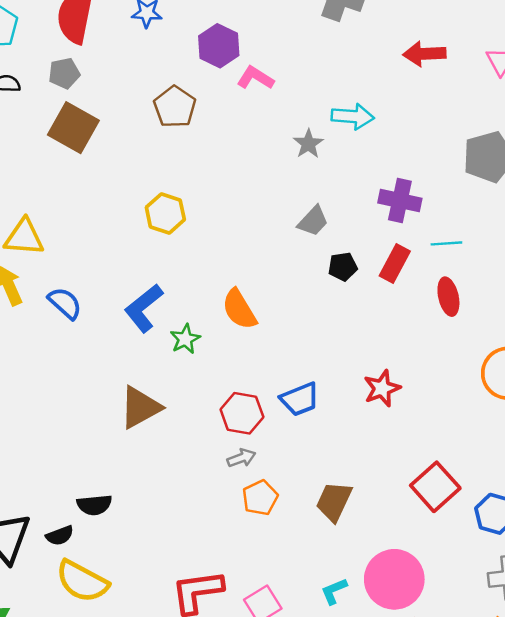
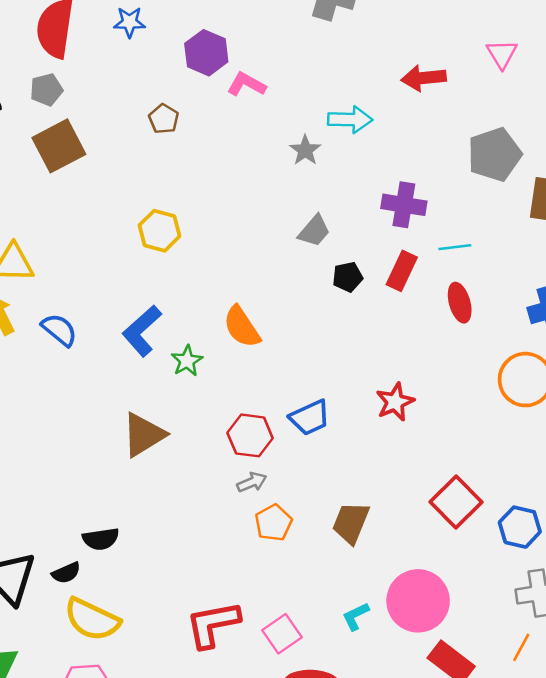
red arrow: (424, 54) -> (424, 78), moved
brown pentagon: (175, 107) -> (164, 119), size x0.7
brown square: (73, 128) -> (59, 146), turned 36

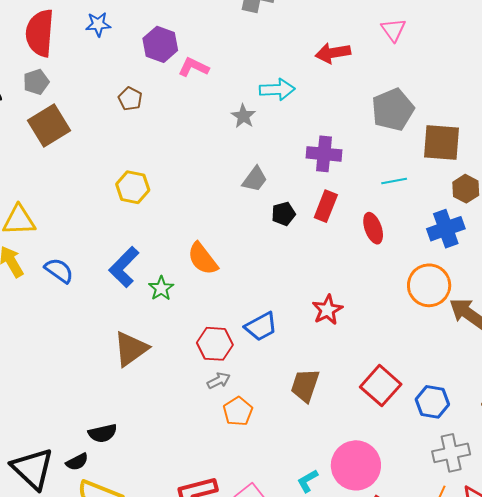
cyan line: (455, 247) -> (394, 181), moved
brown trapezoid: (351, 523) -> (305, 385), moved

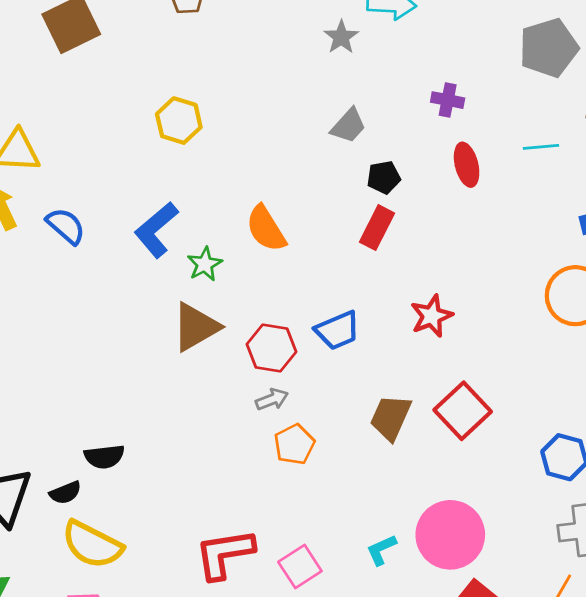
purple cross: (324, 154) -> (448, 100), size x0.7
red rectangle: (326, 206) -> (377, 228), moved
red ellipse: (373, 228) -> (467, 165), moved
brown triangle: (131, 349) -> (196, 327), moved
red square: (381, 386) -> (463, 411), moved

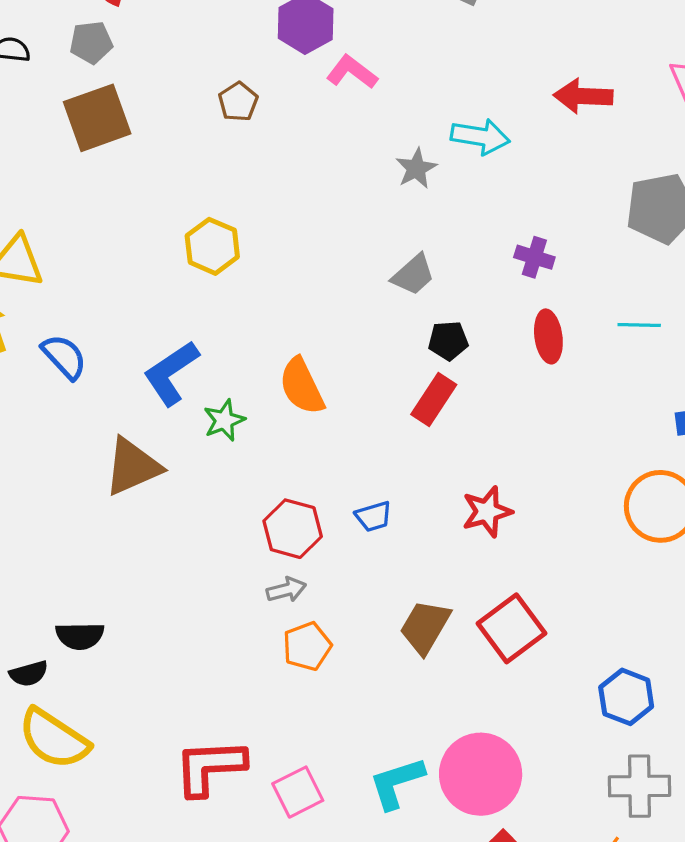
brown triangle: (196, 327) -> (132, 467), moved
blue trapezoid: (338, 330) -> (373, 516), size x0.7
cyan L-shape: (381, 550) -> (397, 783), size x1.5

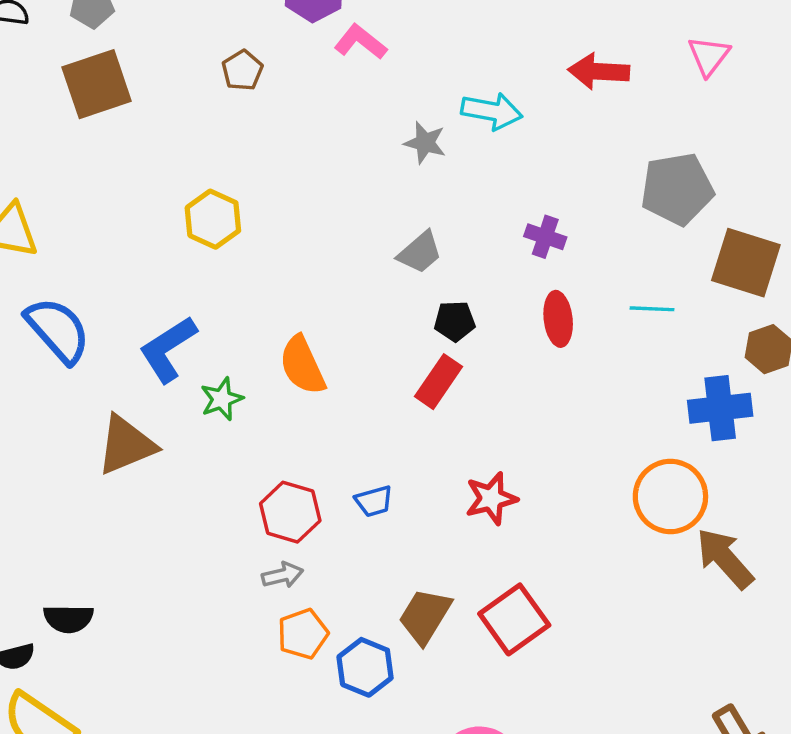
gray star: (416, 168) -> (425, 143), turned -30
blue semicircle: (64, 357) -> (58, 330), size x1.4
blue hexagon: (626, 697) -> (365, 667), moved

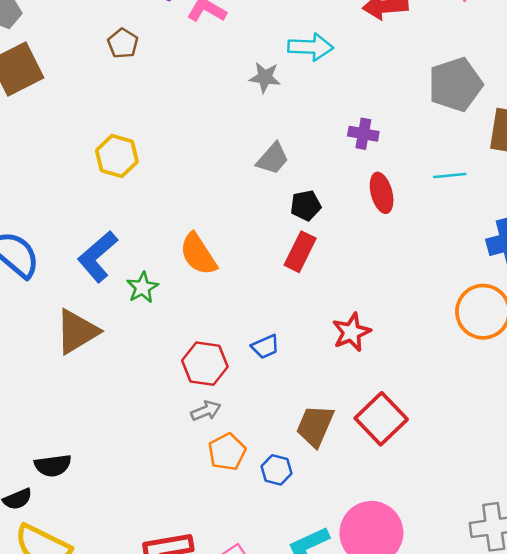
blue hexagon: (365, 667) -> (276, 470), size x0.7

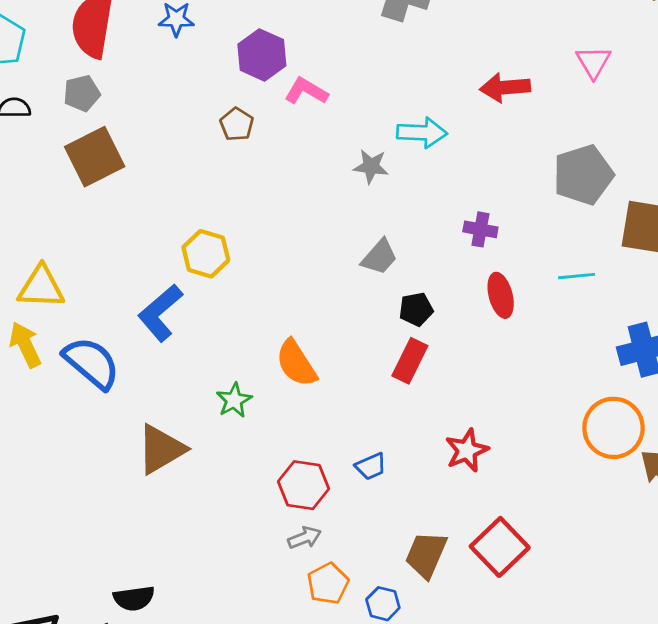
brown pentagon: (123, 43) -> (237, 124), moved
blue L-shape: (98, 257) -> (160, 313), moved

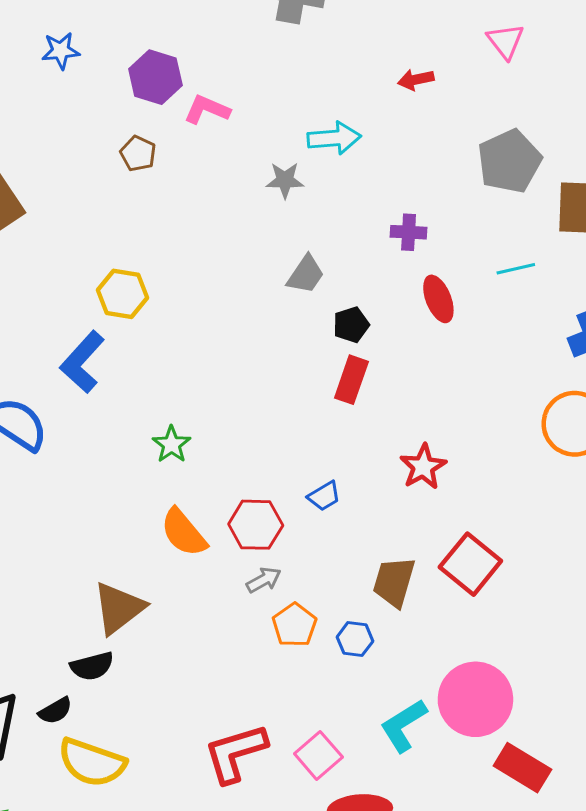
red arrow: (505, 88) -> (416, 80), size x0.7
orange semicircle: (296, 363) -> (184, 533), moved
brown triangle: (161, 449) -> (119, 608), moved

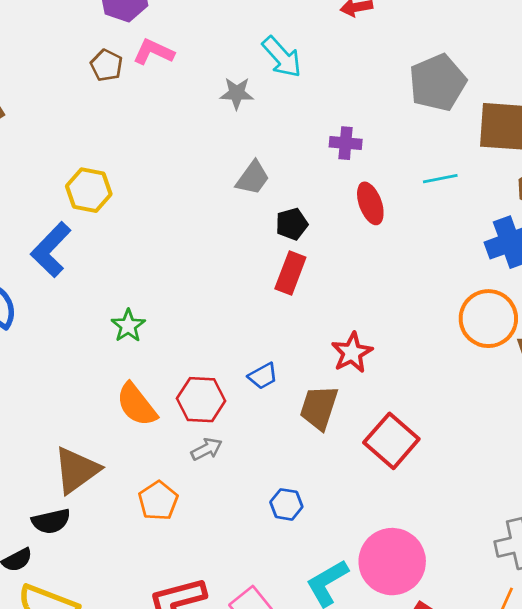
pink L-shape: (207, 110) -> (154, 52), moved
cyan arrow: (334, 138) -> (282, 57), turned 51
brown trapezoid: (394, 582) -> (319, 408), moved
orange pentagon: (294, 625) -> (158, 501), moved

